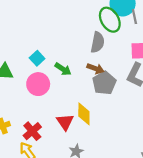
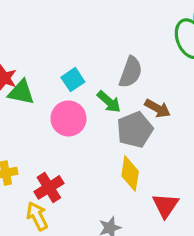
gray semicircle: (98, 42) -> (131, 72), moved
gray pentagon: (104, 83) -> (135, 130), moved
red triangle: (65, 122) -> (165, 205), moved

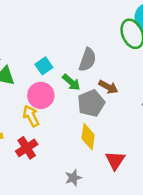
yellow arrow: (37, 216) -> (31, 116), moved

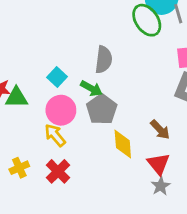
brown arrow: (108, 87) -> (160, 130), moved, turned 30
gray pentagon: (91, 103) -> (102, 109), moved
gray star: (73, 178) -> (161, 186), moved

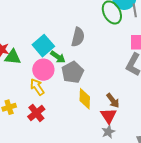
cyan square: (57, 77) -> (43, 46), size x1.5
green arrow: (91, 88) -> (58, 57), moved
brown arrow: (160, 130) -> (113, 100), moved

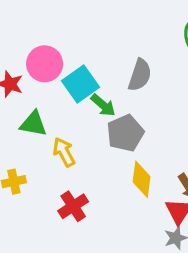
green triangle: (13, 57) -> (33, 124), moved
pink circle: (43, 70) -> (45, 64), moved
red cross: (36, 113) -> (73, 206), moved

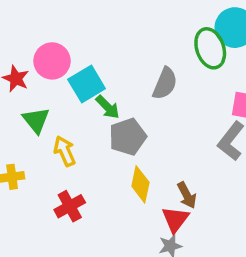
gray semicircle: (140, 75) -> (165, 84), moved
green triangle: (33, 124) -> (36, 120), turned 36

